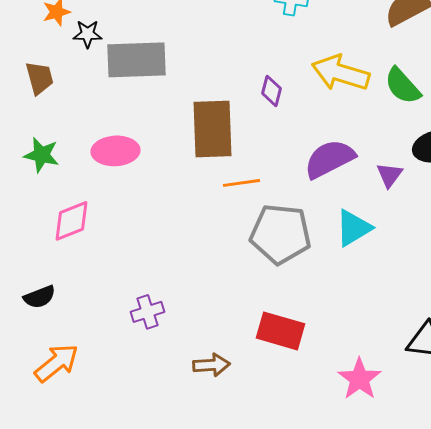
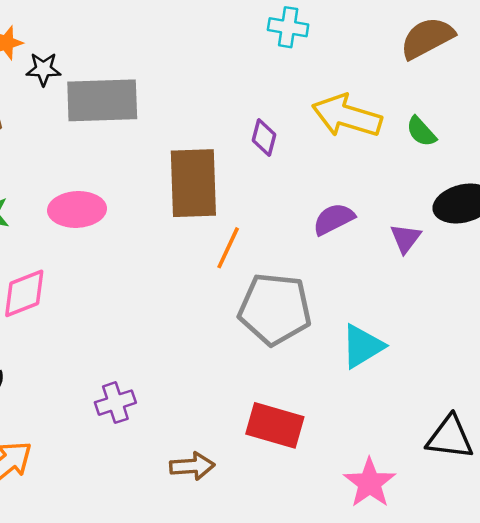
green semicircle: (402, 86) -> (421, 132), size x0.7
purple semicircle: (330, 159) -> (334, 219), size x0.7
orange line: (242, 183) -> (228, 248), turned -57
cyan triangle: (354, 228) -> (362, 346), moved

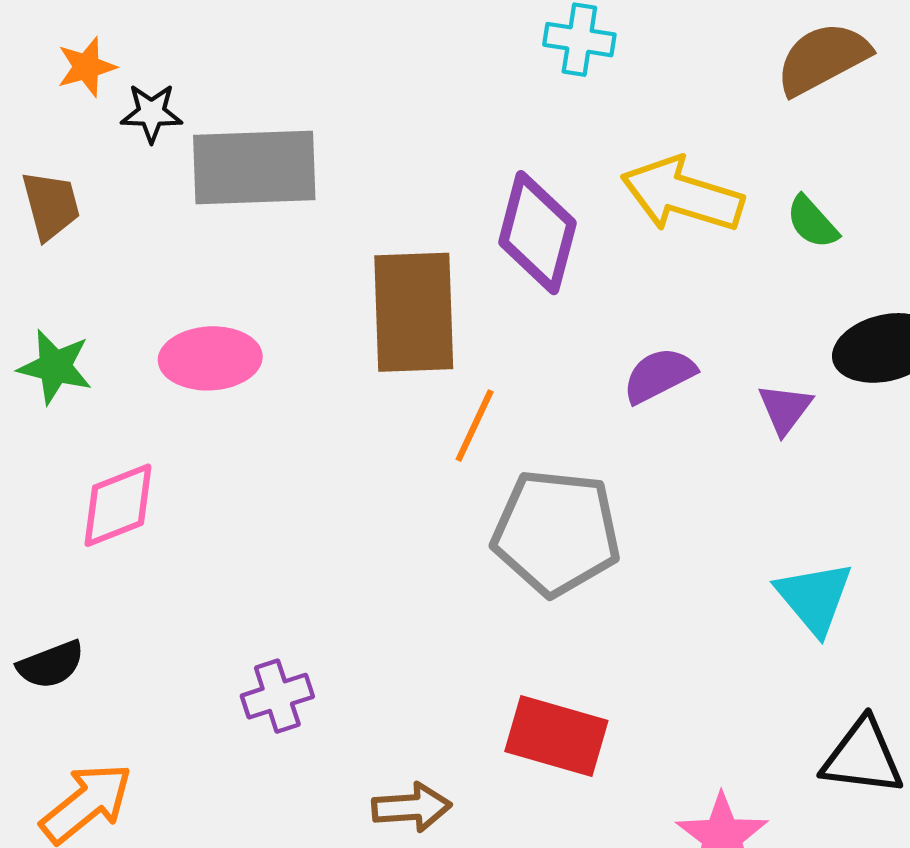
purple diamond: (264, 138) -> (537, 233), size x1.8
cyan triangle: (362, 346) -> (814, 598), moved, turned -39

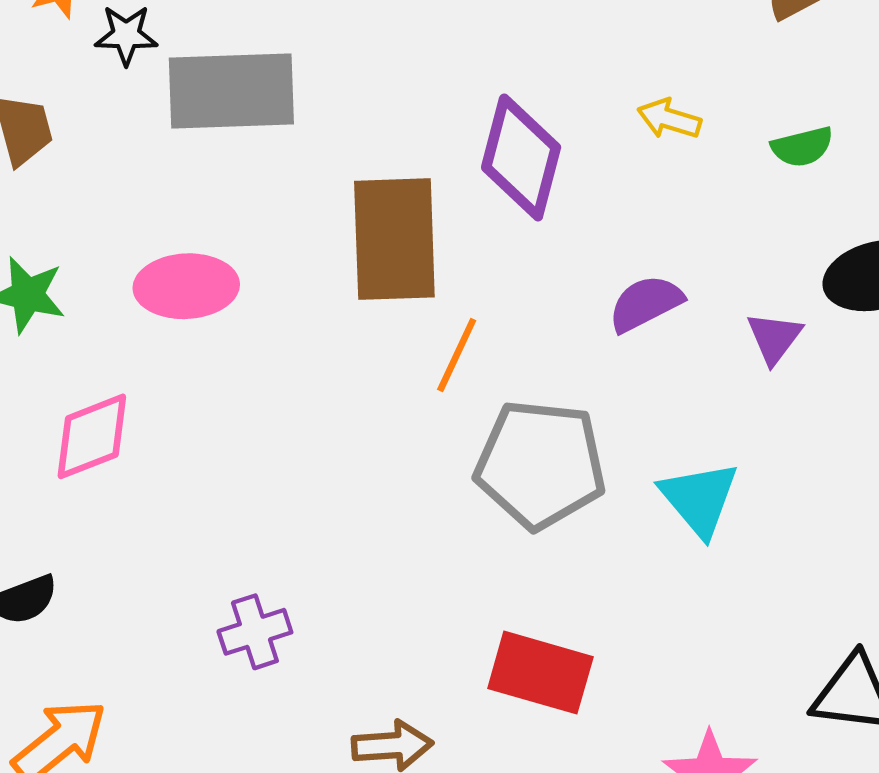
yellow arrow: (682, 195) -> (669, 119), size x0.5
green semicircle: (812, 222) -> (802, 147), turned -62
cyan triangle: (814, 598) -> (699, 499), moved

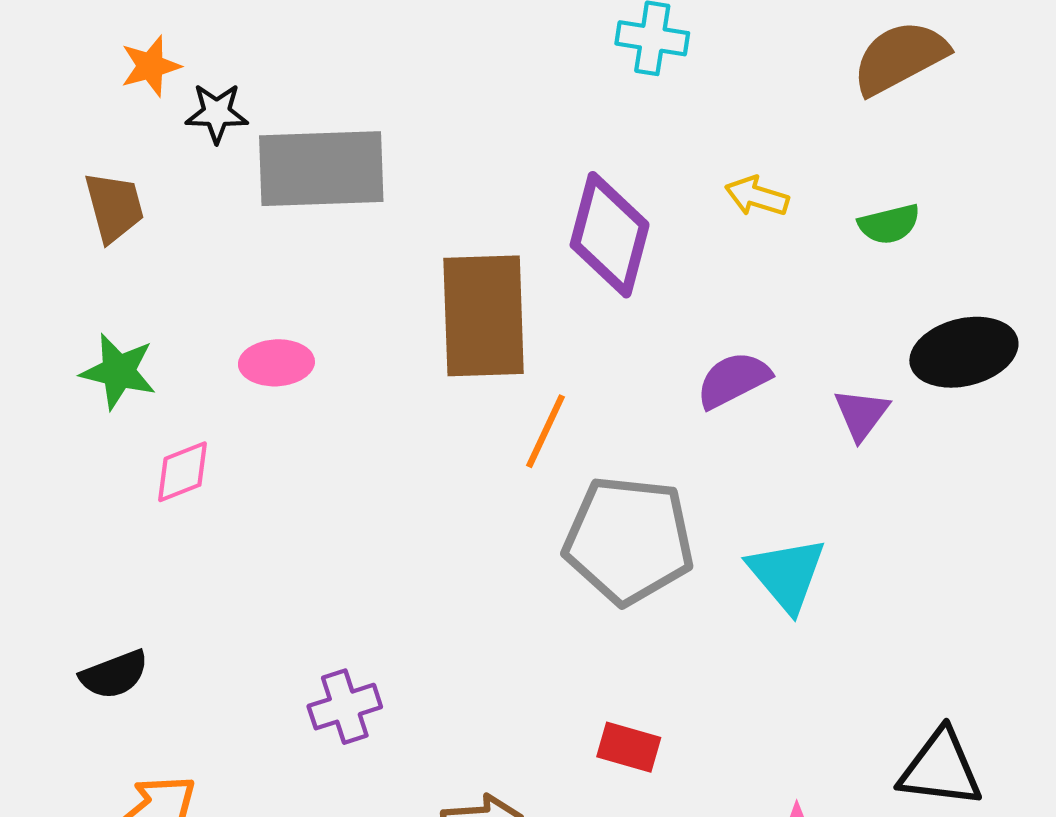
pink ellipse: (186, 286) -> (276, 363), size x0.7
pink diamond: (92, 436) -> (183, 472), moved, size x0.7
red rectangle: (540, 673) -> (629, 747), size x0.6

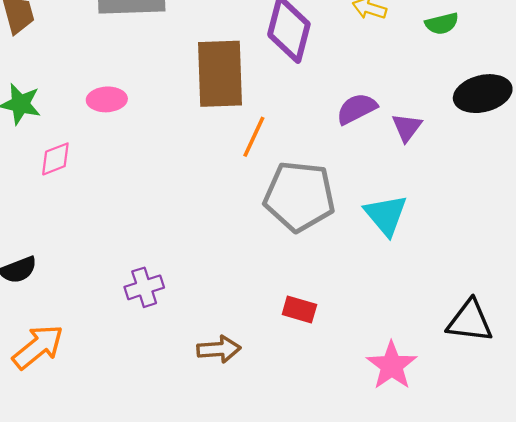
purple triangle: (861, 414) -> (407, 127), moved

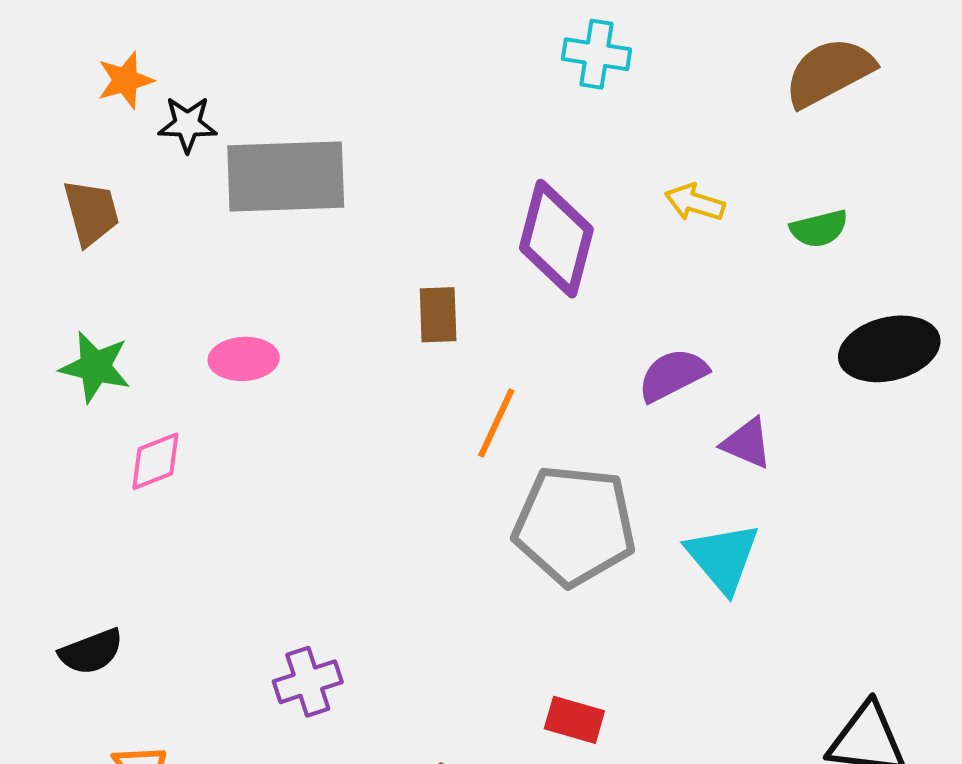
brown rectangle: (220, 74) -> (438, 315), size x0.5
purple triangle: (407, 127) -> (747, 443), moved, turned -44

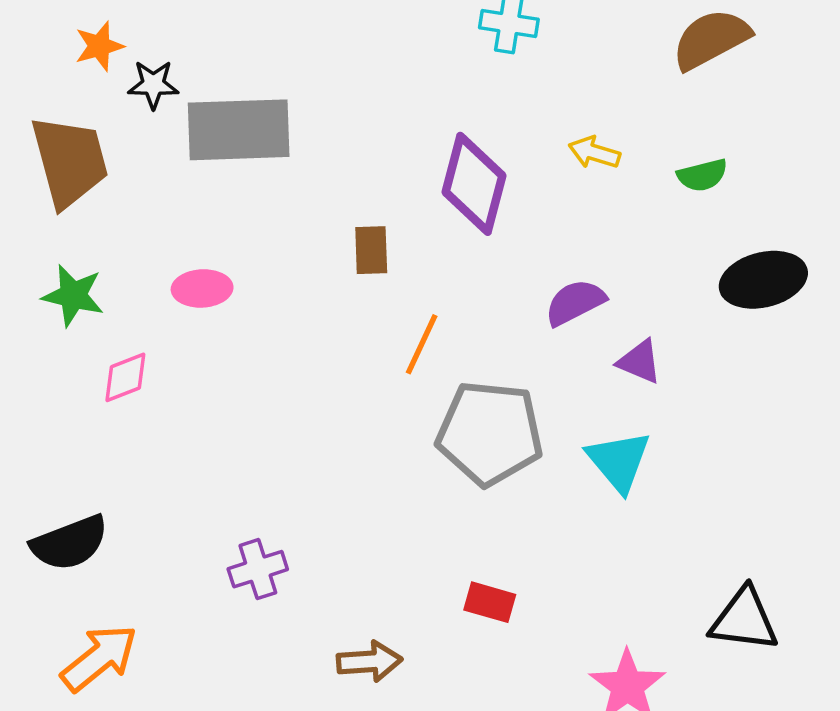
brown trapezoid: (91, 213) -> (70, 161), size x1.6
black semicircle: (91, 652) -> (70, 543), size x1.4

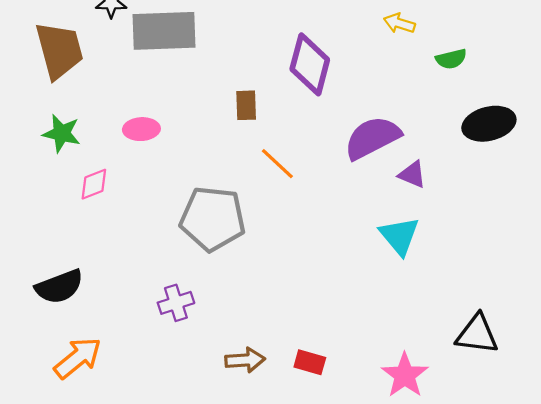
yellow arrow: (594, 152) -> (399, 23), moved
purple semicircle: (575, 302) -> (372, 138), size x1.5
orange line: (422, 344) -> (277, 164), turned -72
gray pentagon: (490, 433) -> (213, 219), moved
red rectangle: (490, 602) -> (310, 362), moved

